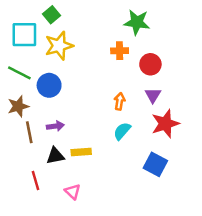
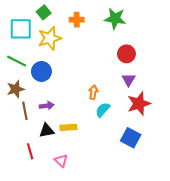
orange cross: (120, 51) -> (77, 20), moved
orange arrow: (120, 101) -> (93, 92), moved

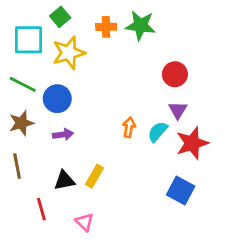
green star: (115, 19) -> (140, 25), moved
purple arrow: (47, 106) -> (63, 135), moved
cyan semicircle: (103, 110) -> (158, 132), moved
brown line: (25, 111) -> (17, 166), moved
yellow rectangle: (68, 127) -> (95, 176), turned -56

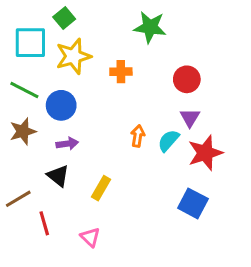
orange cross: (106, 27) -> (121, 72), moved
brown line: (17, 166) -> (18, 199), moved, turned 70
black triangle: (64, 180) -> (58, 176), moved, turned 50

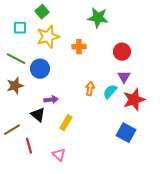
cyan square: (30, 43) -> (20, 28), size x0.6
purple arrow: (67, 144) -> (51, 100), moved

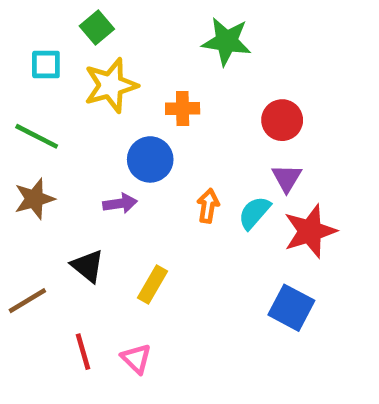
blue circle: (40, 69) -> (150, 159), moved
purple arrow: (51, 100) -> (120, 203), moved
red line: (29, 146) -> (83, 352), moved

